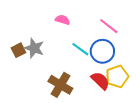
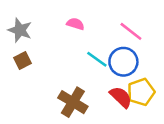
gray star: (34, 48) -> (20, 30), moved

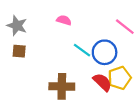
pink line: (131, 31) -> (125, 27), moved
brown square: (22, 60) -> (19, 51), turned 32
brown cross: (73, 102) -> (62, 86), turned -30

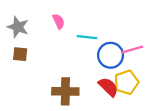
pink semicircle: (64, 20) -> (59, 21), moved, turned 48
pink line: (125, 27) -> (132, 50), moved, turned -54
cyan line: (82, 50) -> (87, 37), moved, turned -30

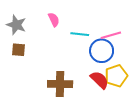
pink line: (132, 50) -> (111, 35), moved

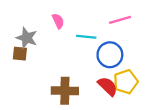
gray star: (16, 25) -> (27, 38), moved
pink line: (111, 35) -> (120, 20), moved

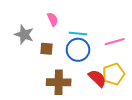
pink line: (120, 20) -> (115, 42), moved
brown square: (20, 54) -> (46, 49), moved
blue circle: (110, 55) -> (78, 50), moved

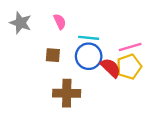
gray star: (24, 35) -> (21, 23), moved
yellow pentagon: (114, 74) -> (129, 67), moved
red semicircle: (97, 78) -> (111, 68), moved

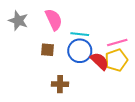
pink semicircle: (60, 22) -> (54, 20), size x1.5
brown cross: (67, 93) -> (60, 84), size x0.7

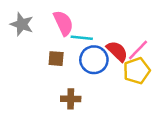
cyan line: (80, 34) -> (82, 38), moved
pink line: (117, 42) -> (138, 50), turned -30
red semicircle: (100, 61) -> (117, 51), moved

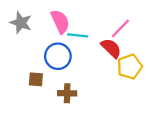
pink line: (138, 50) -> (120, 28), moved
brown square: (56, 59) -> (36, 79), moved
blue circle: (94, 60) -> (58, 56), moved

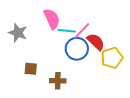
gray star: (21, 23) -> (18, 33), moved
pink line: (120, 28) -> (82, 31), moved
blue circle: (58, 56) -> (77, 49), moved

